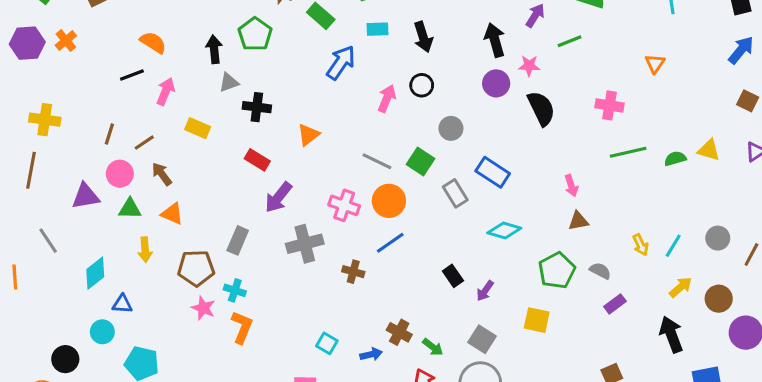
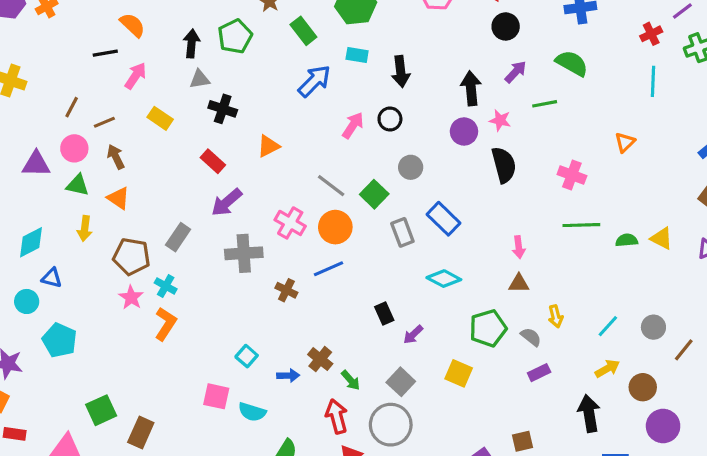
yellow arrow: (641, 245) -> (556, 316), moved

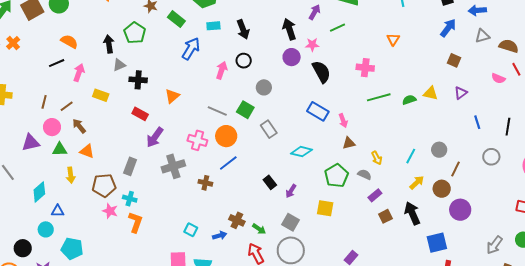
blue rectangle: (444, 219) -> (318, 111), moved
brown line: (684, 350) -> (455, 169), moved
brown square: (522, 441) -> (385, 216), moved

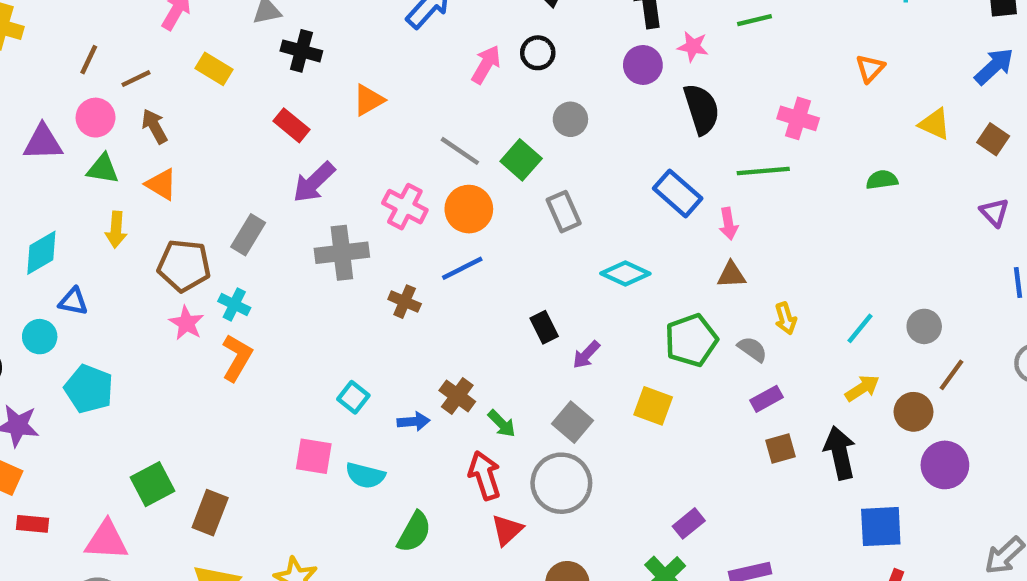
yellow triangle: (431, 93) -> (935, 124), moved
purple triangle: (461, 93) -> (994, 212), turned -48
green line: (379, 97) -> (763, 171), moved
green semicircle: (409, 100) -> (882, 180), moved

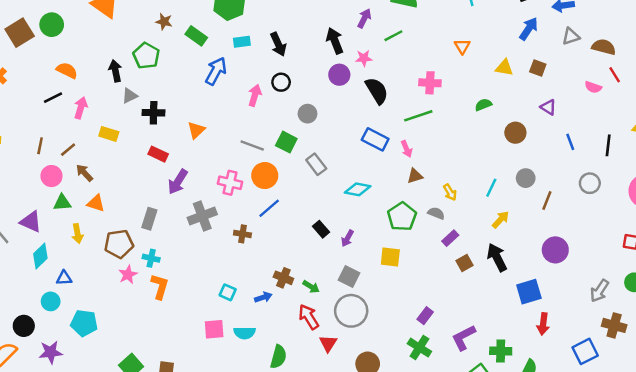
purple triangle: (43, 142) -> (31, 222), moved, turned 40
pink star: (186, 323) -> (128, 275), turned 30
brown circle: (913, 412) -> (515, 133), moved

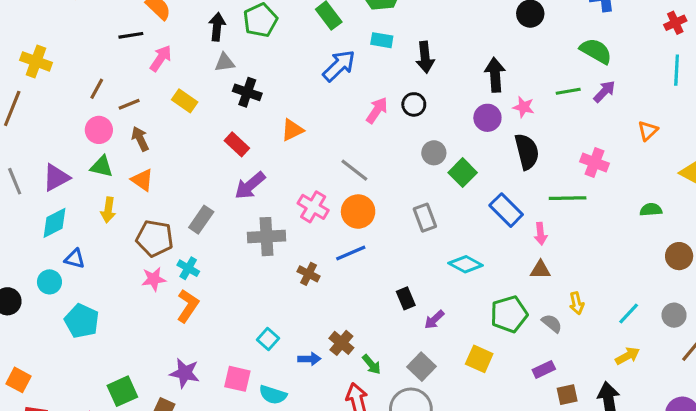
purple arrow: (364, 18) -> (604, 92), moved
green square: (286, 142) -> (463, 173), moved
purple triangle: (31, 222) -> (56, 177), turned 50
purple rectangle: (450, 238) -> (544, 369), moved
purple star: (51, 352) -> (185, 373), moved

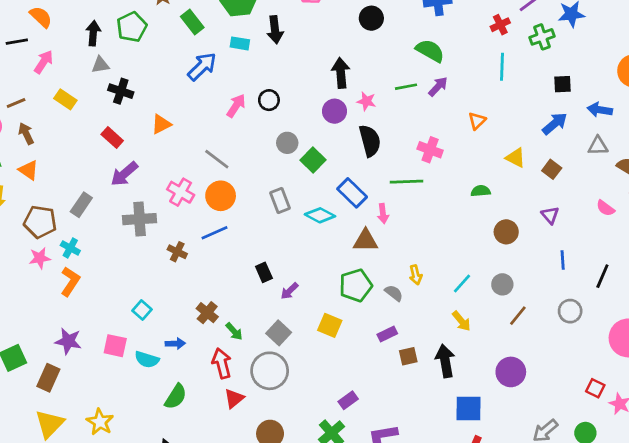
black arrow: (425, 57) -> (275, 30), moved
cyan diamond: (466, 264) -> (320, 215), moved
brown triangle: (540, 270) -> (366, 241), moved, size x1.4
yellow arrow: (627, 356) -> (461, 321), turned 80
blue arrow: (309, 359) -> (175, 344), moved

